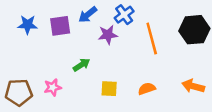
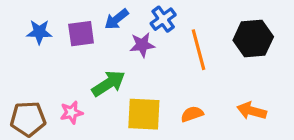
green arrow: (81, 65) -> (108, 83), size x1.5
yellow square: (109, 89) -> (144, 114), size x1.6

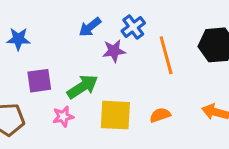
purple square: (81, 34) -> (39, 81), moved
pink star: (71, 112) -> (63, 117), moved

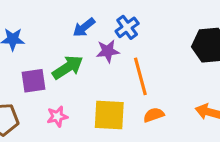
orange line: (166, 55) -> (140, 76), moved
green arrow: (83, 87) -> (68, 67), moved

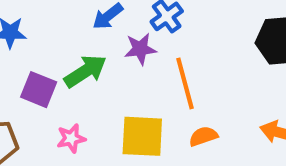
purple square: (34, 81) -> (39, 90), turned 30

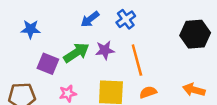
purple star: (140, 49) -> (105, 50), moved

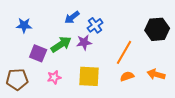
blue cross: (126, 19) -> (95, 25), moved
orange line: (137, 60) -> (124, 52), moved, turned 45
orange semicircle: (148, 92) -> (127, 76), moved

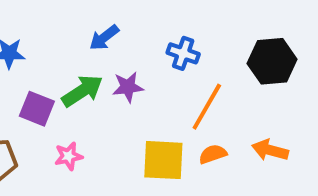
blue cross: (95, 25) -> (183, 53), moved, turned -35
yellow square: (89, 76) -> (163, 160), moved

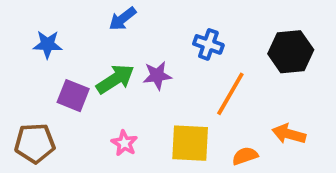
blue arrow: (104, 38) -> (122, 19), moved
orange semicircle: (213, 154) -> (245, 156), moved
pink star: (69, 156) -> (124, 143), moved, turned -30

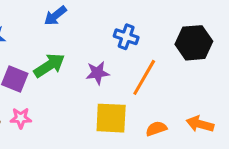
purple star: (157, 75) -> (98, 73), moved
orange arrow: (289, 134) -> (200, 124), moved
pink star: (124, 143) -> (21, 118), moved, turned -30

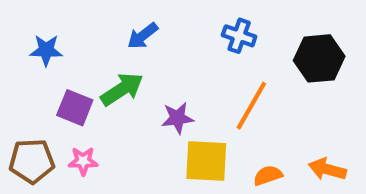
blue arrow: (55, 16) -> (143, 36), moved
blue cross: (126, 37) -> (239, 36), moved
purple star: (98, 73) -> (177, 118), moved

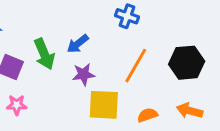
blue arrow: (143, 36) -> (78, 44), moved
black hexagon: (319, 58) -> (187, 63), moved
green arrow: (122, 89) -> (44, 54), turned 100

